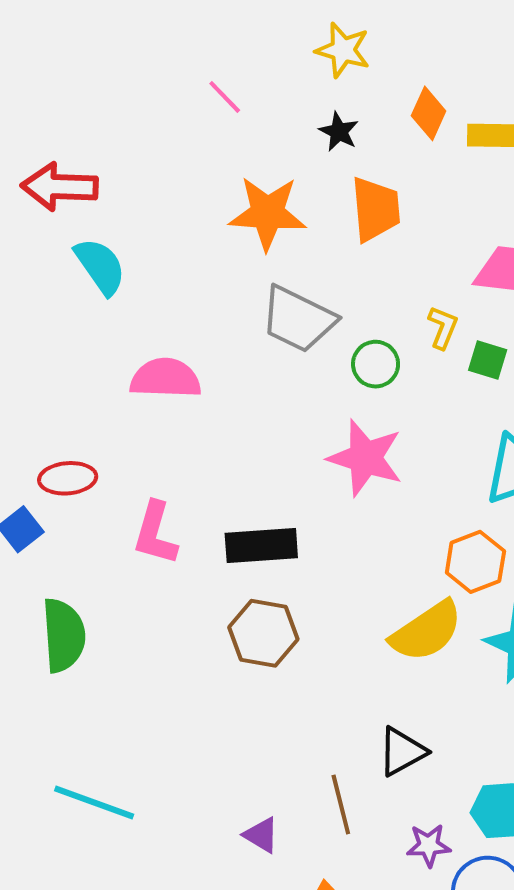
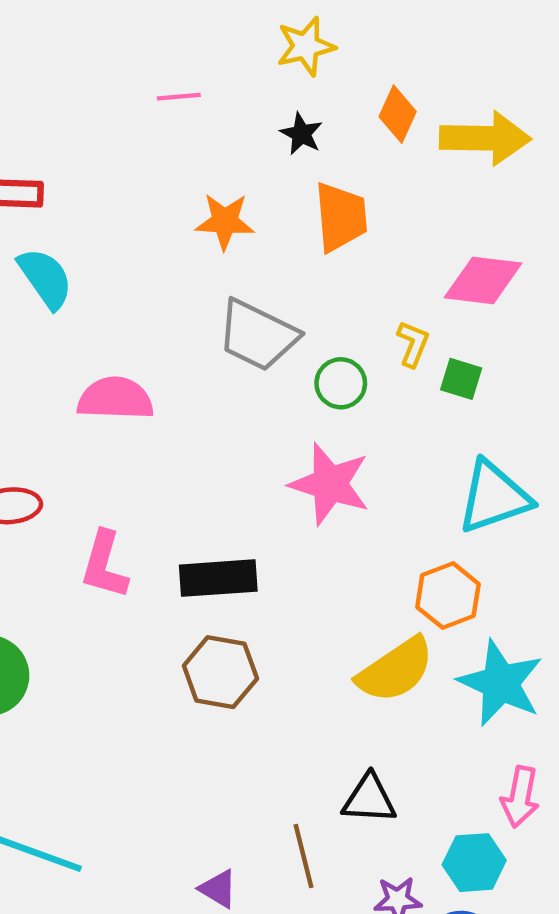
yellow star: (343, 50) -> (306, 46), turned -30
pink line: (225, 97) -> (179, 97), turned -51
orange star: (267, 213) -> (225, 221), size x0.7
black triangle: (402, 752) -> (369, 799), turned 32

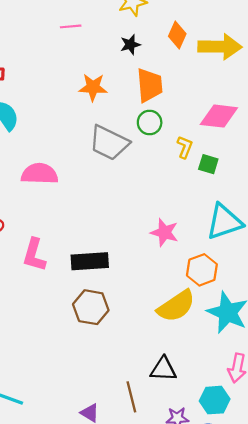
black star: (301, 134) -> (130, 45), turned 30
green circle: (341, 383) -> (150, 122), moved
pink star: (330, 484) -> (164, 232), moved, size x0.7

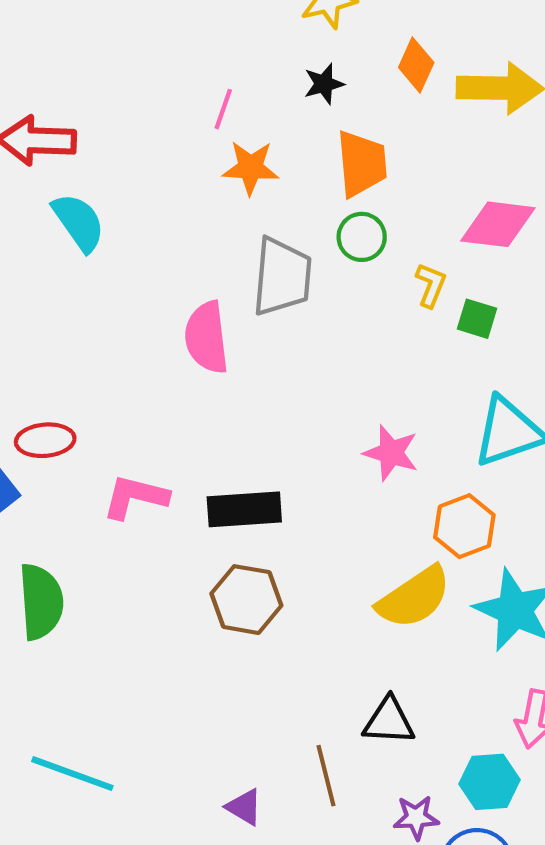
pink line: (71, 26) -> (223, 109), moved, turned -66
gray trapezoid: (109, 143) -> (282, 277), turned -111
pink semicircle: (40, 174) -> (207, 338), moved, turned -99
pink L-shape: (34, 255) -> (135, 497), turned 88

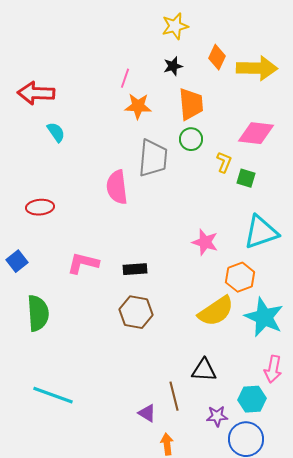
cyan semicircle: (79, 222) -> (56, 132), size x0.7
red ellipse: (45, 440) -> (40, 207), moved
black rectangle: (244, 509) -> (135, 269), size x0.7
purple triangle: (244, 807) -> (147, 413), moved

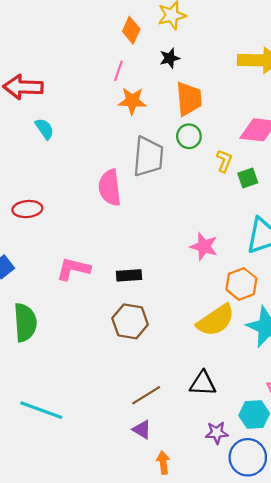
orange diamond: (217, 57) -> (131, 30), moved
green square: (246, 178) -> (248, 178), turned -36
brown line: (174, 396) -> (146, 395), moved, turned 72

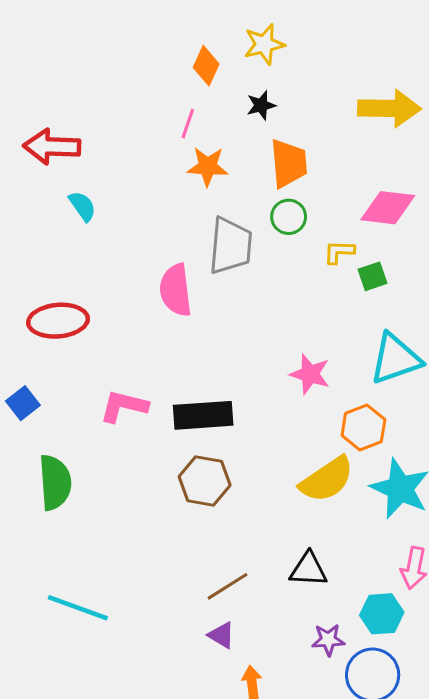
yellow L-shape: (224, 161) -> (339, 252), turned -110
red ellipse: (27, 209) -> (58, 321), size x1.4
black rectangle: (129, 275) -> (203, 415), size x1.6

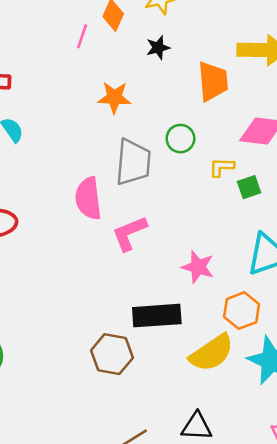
pink line: (188, 124) -> (82, 36), moved
orange trapezoid: (289, 163) -> (213, 81), moved
pink L-shape: (124, 406) -> (129, 233), moved, turned -36
black rectangle: (203, 415) -> (157, 316), moved

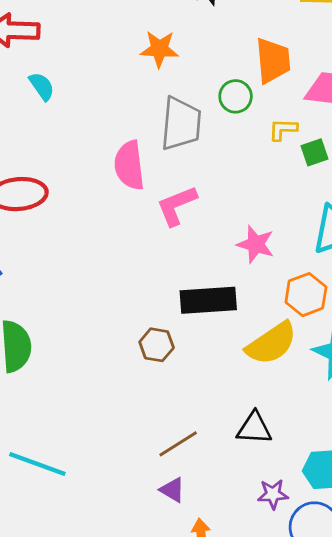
orange trapezoid: (213, 81) -> (273, 60), moved
brown hexagon: (112, 354) -> (157, 345), size x0.7

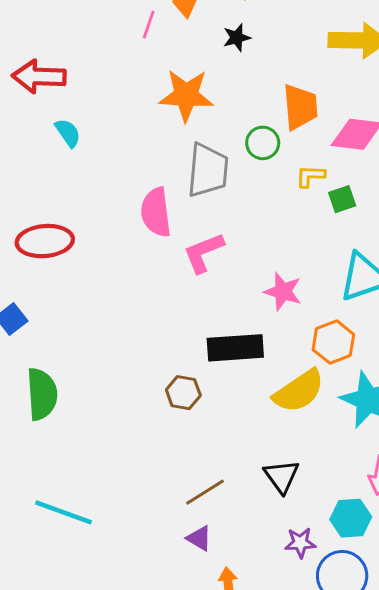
orange star: (159, 49) -> (186, 95), size x1.4
black triangle: (254, 428) -> (281, 476), turned 51

